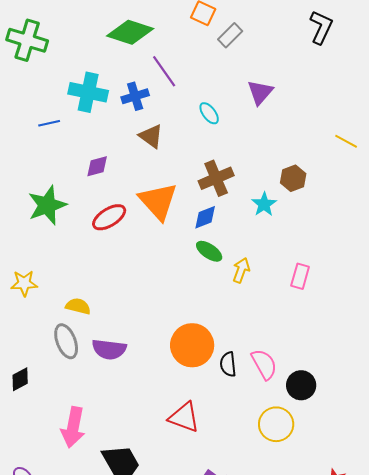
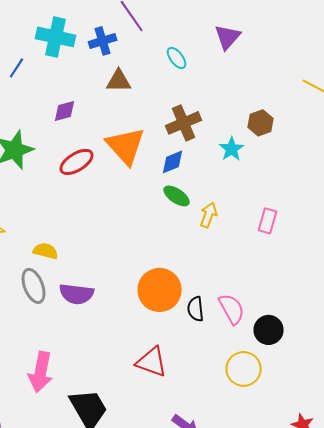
blue line: (49, 123) -> (17, 68), turned -45
brown triangle: (151, 136) -> (119, 81), turned -36

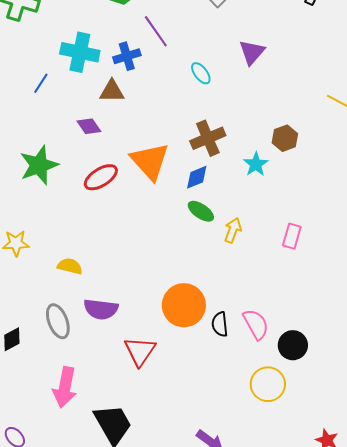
brown triangle: (119, 81) -> (112, 91), moved
purple diamond: (65, 111) -> (89, 126), turned 70
gray ellipse: (34, 286) -> (58, 321), moved
red triangle: (152, 362) -> (140, 351), moved, turned 44

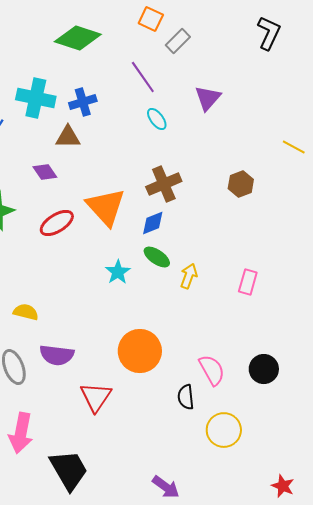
purple line: (156, 31) -> (143, 77), moved
cyan star: (256, 164) -> (118, 272), moved
black semicircle: (220, 324) -> (186, 397), moved
black circle: (293, 345) -> (264, 369), moved

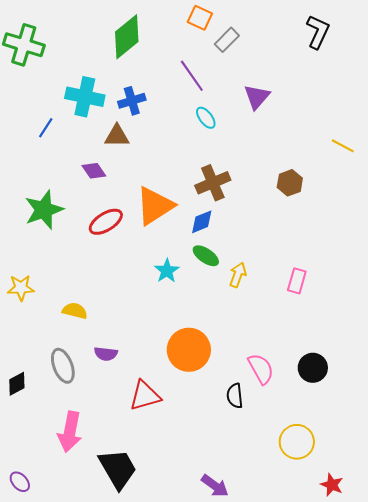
green diamond: (78, 38) -> (127, 37), turned -57
orange triangle: (106, 207) -> (155, 206), turned 39
purple semicircle: (57, 355) -> (106, 354), size x0.7
red triangle: (96, 397) -> (145, 396), turned 40
yellow circle: (224, 430) -> (297, 442), moved

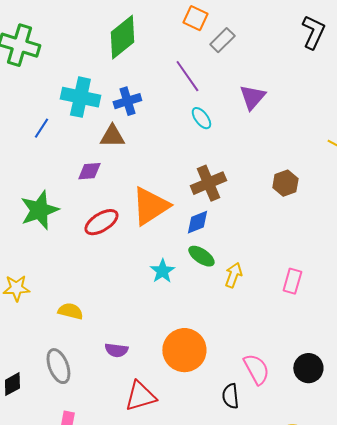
purple diamond: (94, 171) -> (89, 171), turned -60
purple semicircle: (106, 354) -> (116, 350), moved

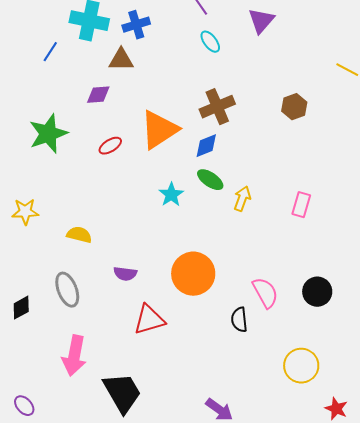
red ellipse: (101, 222) -> (110, 146), size x0.7

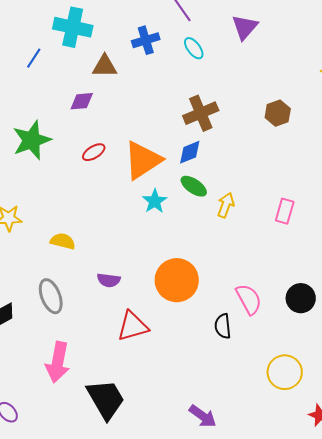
blue cross: (136, 25) -> (146, 40), moved
orange triangle: (159, 130) -> (143, 160), moved

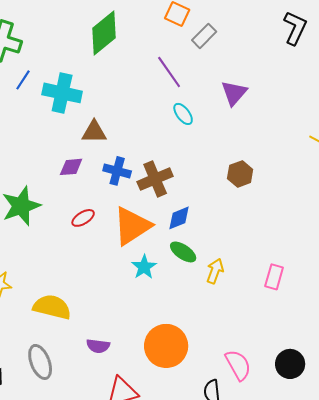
blue cross: (146, 40) -> (117, 171), moved, turned 32
blue line: (34, 58) -> (23, 80), moved
brown cross: (201, 113) -> (155, 179), moved
brown hexagon: (278, 113) -> (240, 174), moved
yellow semicircle: (63, 241) -> (52, 307), size x1.5

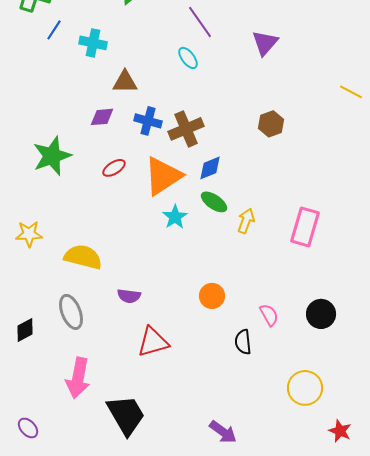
cyan cross: (62, 93) -> (93, 43), size x0.7
cyan ellipse: (183, 114) -> (188, 58), moved
pink rectangle: (274, 277) -> (305, 227), size x1.5
orange circle: (166, 346) -> (212, 296), moved, size x0.6
pink semicircle: (238, 365) -> (269, 315), size x0.7

